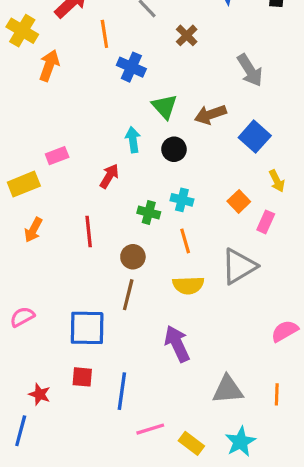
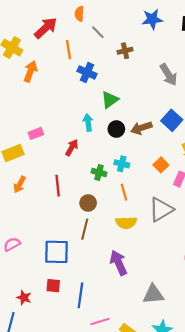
brown cross: (187, 35) -> (125, 51), turned 32
green triangle: (165, 107) -> (110, 100), turned 36
brown arrow: (210, 114) -> (141, 128), moved

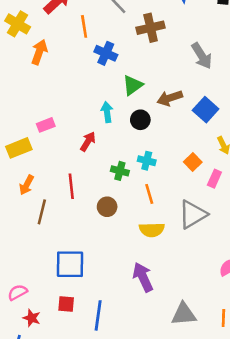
brown cross: (125, 51) -> (151, 28), size x1.5
brown arrow: (141, 128) -> (170, 98), moved
brown line: (85, 229) -> (42, 212), moved
pink semicircle: (12, 244) -> (18, 292), moved

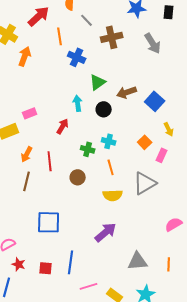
gray arrow: (202, 56) -> (153, 43), moved
orange arrow: (27, 185) -> (27, 154), moved
purple arrow: (143, 277) -> (106, 232), turned 75
red square: (66, 304) -> (46, 268), moved

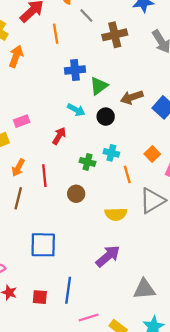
blue cross: (77, 57) -> (75, 70), moved, turned -30
cyan arrow: (78, 103) -> (76, 110), turned 126
orange line: (111, 167) -> (127, 174), moved

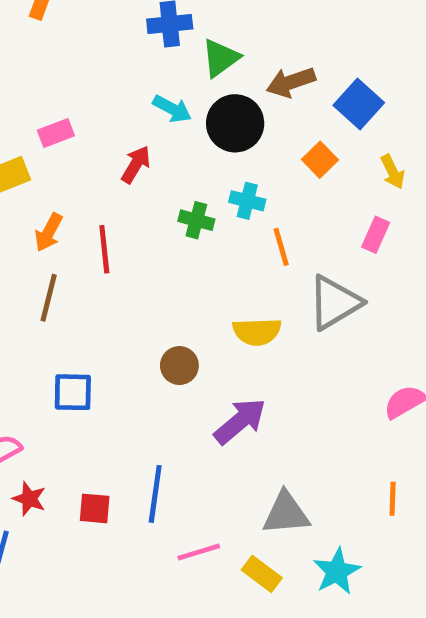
black circle: (106, 117) -> (235, 123), size x1.5
orange square: (152, 154) -> (320, 160), moved
brown circle: (76, 194) -> (179, 366), moved
blue square: (43, 245) -> (73, 392), moved, size x0.7
gray triangle: (144, 289) -> (286, 513), moved

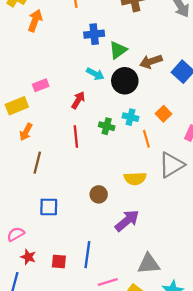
orange square: (320, 160) -> (163, 114), moved
orange arrow: (49, 232) -> (26, 132), moved
red line: (104, 249) -> (76, 136), moved

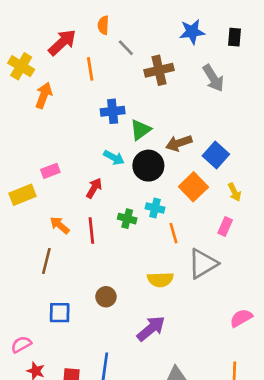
orange square: (163, 114) -> (193, 187), moved, size x1.5
orange arrow: (26, 132) -> (60, 225), moved, turned 102
brown circle: (99, 194) -> (106, 297), moved

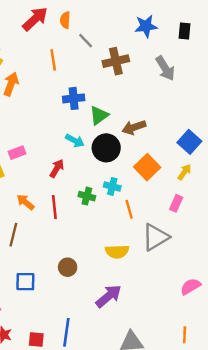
red arrow: (62, 42) -> (35, 19), moved
blue square: (216, 155) -> (189, 142), moved
yellow arrow: (234, 192) -> (185, 172), turned -119

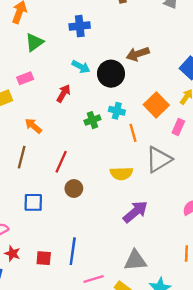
green triangle: (99, 115) -> (34, 42), moved
orange square: (147, 167) -> (156, 105), moved
green cross: (87, 196) -> (92, 120), turned -35
red line: (54, 207) -> (61, 162), moved, turned 30
purple arrow: (109, 296) -> (135, 212), moved

